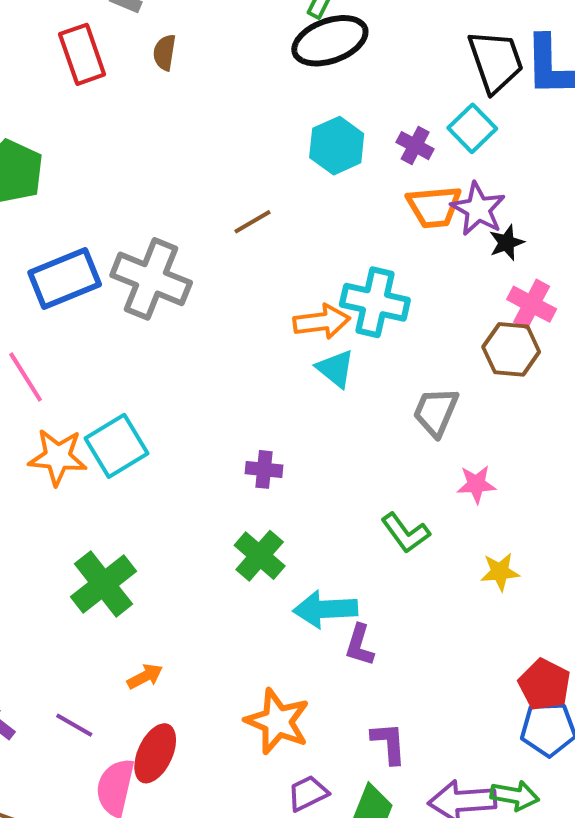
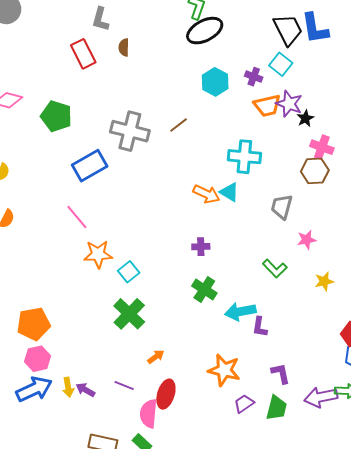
gray cross: (151, 279) -> (130, 131), moved
orange arrow: (322, 322) -> (206, 194), moved, turned 40
cyan square: (116, 446) -> (129, 272), moved, size x0.7

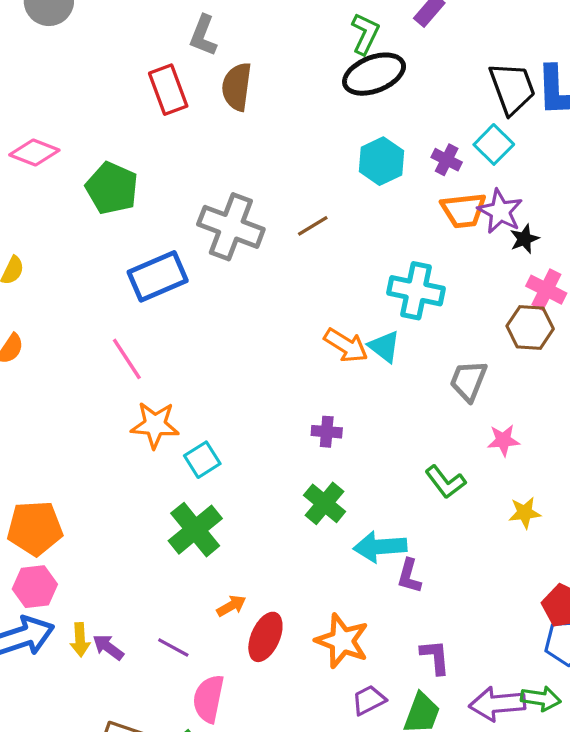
brown semicircle: (124, 47) -> (237, 87), size x1.6
red ellipse: (166, 394) -> (265, 637), moved

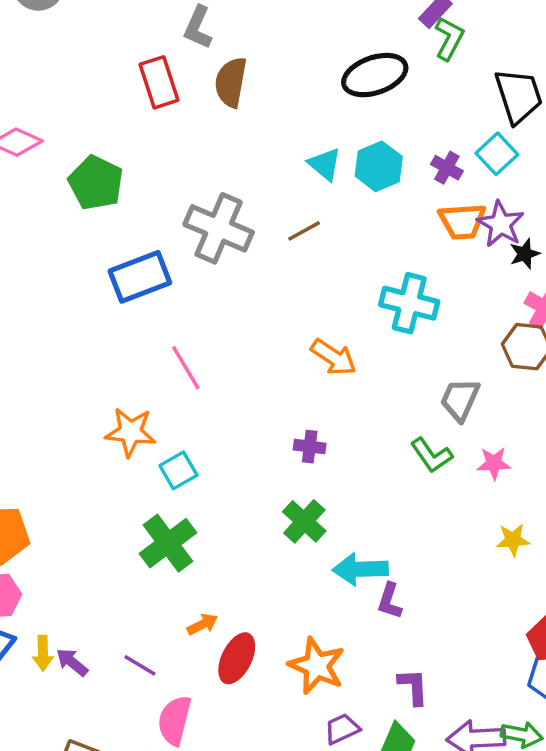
green L-shape: (365, 34) -> (449, 38), moved
cyan triangle: (384, 347) -> (325, 164), moved
pink line: (127, 359) -> (186, 368), moved
green L-shape: (445, 482) -> (432, 455), moved

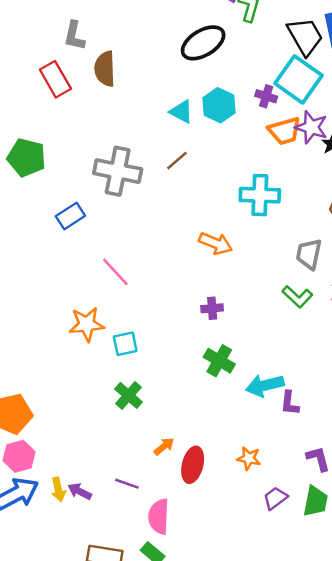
cyan square: (497, 154) -> (299, 79), size x1.6
blue rectangle: (140, 277) -> (70, 216), size x0.7
cyan square: (178, 470) -> (125, 344), turned 30
green cross: (168, 543) -> (129, 395), size x0.7
orange star: (317, 666) -> (249, 458), size x0.6

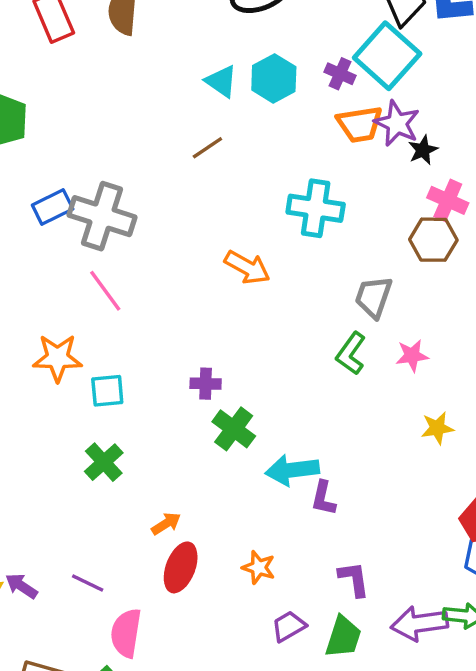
gray cross: (118, 171) -> (102, 216), moved
green L-shape: (297, 297) -> (351, 353), turned 76
purple cross: (212, 308) -> (206, 384), moved
orange arrow: (164, 446) -> (166, 524), moved

